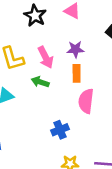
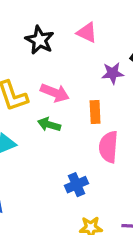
purple star: (75, 49) -> (113, 73), moved
pink arrow: (45, 57) -> (55, 93), turned -40

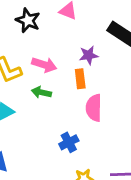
purple star: (113, 73) -> (89, 55), moved

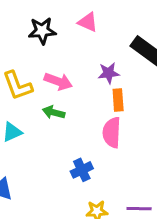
black star: (28, 20) -> (42, 31), turned -30
orange rectangle: (80, 79) -> (118, 100), moved

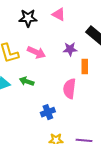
orange rectangle: (118, 100) -> (85, 66), moved
green arrow: (54, 112) -> (27, 81), moved

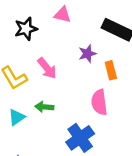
pink arrow: (36, 52) -> (47, 68), turned 42
blue cross: (48, 112) -> (80, 138), size x1.5

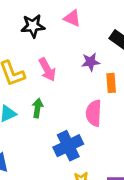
green arrow: (44, 107) -> (38, 108), turned 84

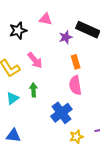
purple star: (91, 62) -> (66, 37), moved
orange rectangle: (111, 83) -> (76, 62), moved

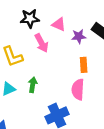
pink triangle: (46, 19) -> (59, 24), moved
pink arrow: (35, 60) -> (42, 43), moved

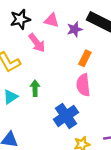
orange rectangle: (84, 65) -> (85, 58), turned 40

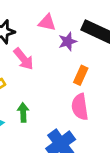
pink triangle: (52, 20) -> (47, 23), moved

